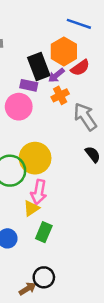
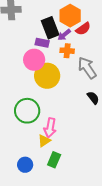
orange cross: (60, 95) -> (67, 51), turned 32
yellow circle: (35, 158) -> (47, 76), moved

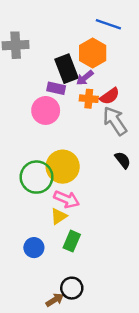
red semicircle: (83, 29) -> (110, 96), moved
yellow circle: (47, 76) -> (63, 167), moved
pink arrow: (50, 128) -> (67, 199), turned -78

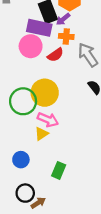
purple rectangle: (56, 88) -> (39, 28), size x1.6
red semicircle: (110, 96) -> (55, 55), moved
green rectangle: (72, 241) -> (59, 170), moved
black circle: (72, 288) -> (25, 193), moved

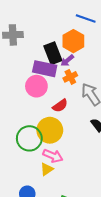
orange cross: (66, 36) -> (70, 77), turned -32
red semicircle: (55, 55) -> (60, 106), moved

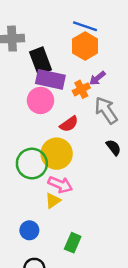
blue line: (86, 19) -> (85, 26), moved
black rectangle: (53, 53) -> (40, 61), moved
purple arrow: (67, 61) -> (97, 78), moved

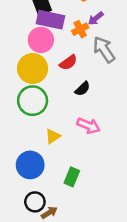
black semicircle: (113, 147) -> (83, 89), moved, turned 84
yellow circle: (57, 154) -> (33, 68), moved
pink arrow: (60, 185) -> (89, 126), moved
blue circle: (29, 230) -> (30, 165), size x1.5

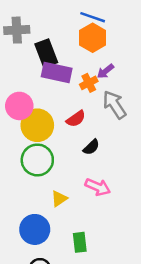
pink circle: (41, 40) -> (19, 106), moved
green rectangle: (72, 177) -> (80, 242), turned -30

